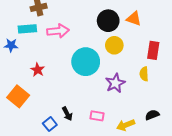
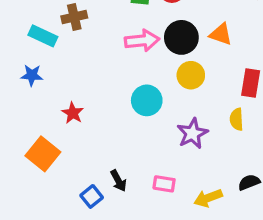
cyan rectangle: (27, 29) -> (43, 36), moved, turned 30
pink arrow: (58, 31) -> (142, 41), moved
cyan circle: (86, 62) -> (147, 100), size x0.7

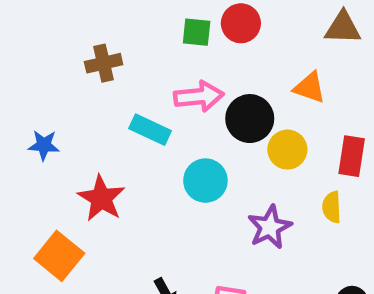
cyan rectangle: (43, 36) -> (150, 130), moved
black circle: (181, 37) -> (250, 119), moved
yellow circle: (191, 75) -> (287, 150), moved
red star: (73, 113) -> (101, 198), size x1.5

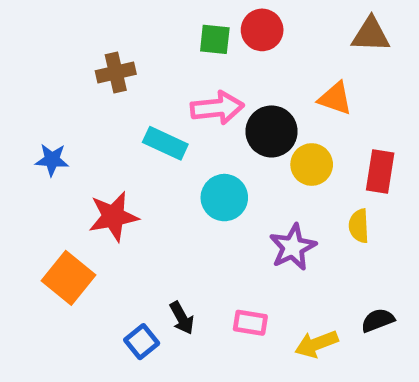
red star: (101, 198) -> (113, 216), turned 30

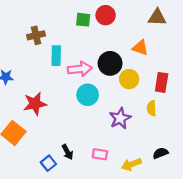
pink arrow: (217, 108) -> (80, 69), moved
cyan rectangle: (165, 143) -> (56, 56), moved, turned 66

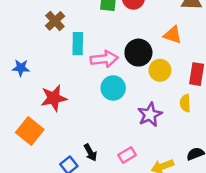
brown cross: (36, 35) -> (55, 21), turned -30
pink rectangle: (100, 154) -> (127, 155), turned -40

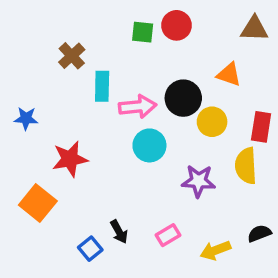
yellow semicircle: (185, 103) -> (246, 166), size x1.5
purple star: (150, 115) -> (198, 181), turned 30

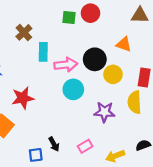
blue square: (90, 249) -> (36, 155), turned 32

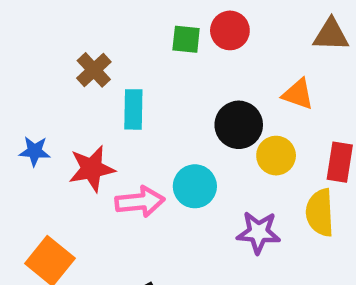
pink arrow: (66, 65) -> (140, 202), moved
red star: (23, 98) -> (92, 169), moved

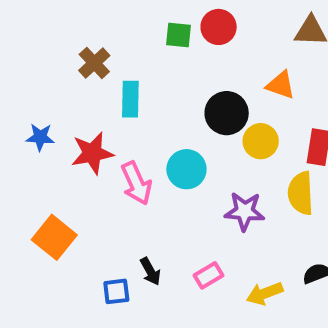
pink arrow: (140, 202) -> (136, 183), turned 72

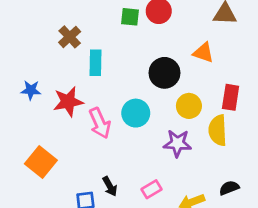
yellow circle: (261, 141) -> (189, 106), moved

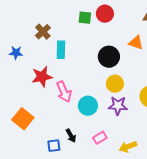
blue star: (31, 90) -> (16, 53), moved
yellow circle: (189, 106) -> (115, 84), moved
cyan circle: (136, 113) -> (88, 106), moved

